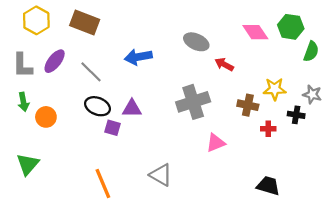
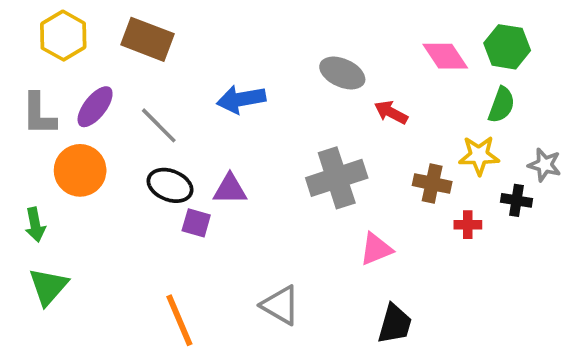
green semicircle: (311, 51) -> (501, 105), moved
green arrow: (23, 102) -> (35, 225), moved
orange circle: (46, 117) -> (80, 170), moved, size x1.4
black trapezoid: (268, 186) -> (395, 324), moved, turned 90

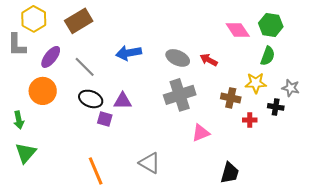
brown rectangle: (148, 39) -> (79, 21), turned -52
gray ellipse: (342, 73) -> (178, 58), moved
gray L-shape: (39, 114) -> (17, 45), moved
black trapezoid: (395, 324) -> (230, 173), moved

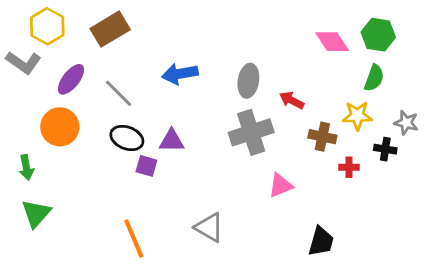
gray L-shape: (17, 45) -> (24, 63), turned -55
gray ellipse: (178, 58) -> (248, 81), turned 75
red arrow: (209, 60) -> (292, 100), moved

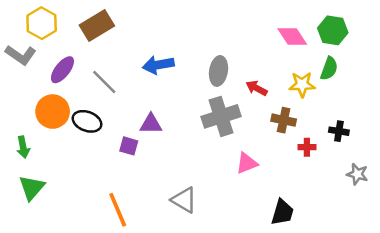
yellow star: (357, 116) -> (302, 84), moved
gray star: (406, 123) -> (357, 174), moved
black ellipse: (127, 138) -> (87, 121), moved

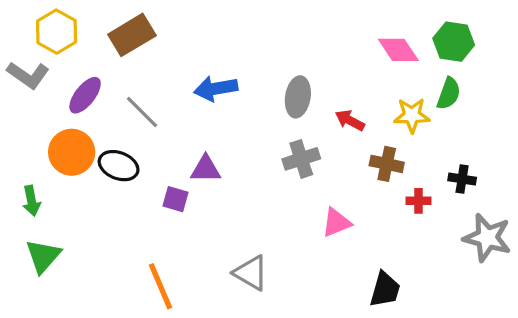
gray cross: (221, 116) -> (301, 159), size x0.7
gray star: (357, 174) -> (487, 238), size x1.6

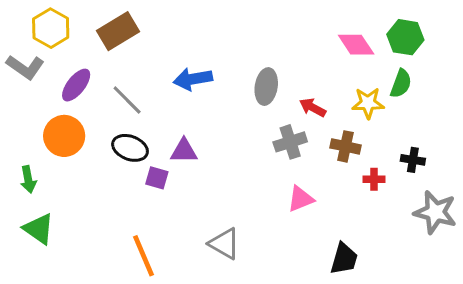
gray cross: (301, 159) -> (290, 142), moved
black ellipse: (119, 166) -> (130, 148), moved
green triangle: (43, 256) -> (39, 229), turned -36

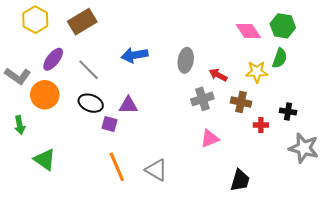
gray L-shape: (25, 67) -> (18, 76), moved
green triangle: (39, 229) -> (45, 159), moved
orange line: (143, 256) -> (117, 167), moved

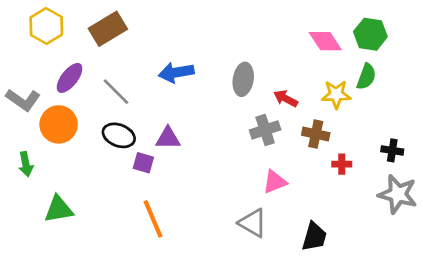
black cross: (288, 111) -> (392, 150), moved
green triangle: (45, 159) -> (59, 209), turned -45
gray triangle: (156, 170) -> (253, 223), moved

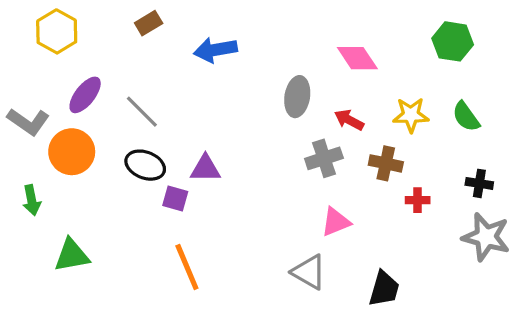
brown rectangle: (108, 29) -> (149, 23), moved, size x0.6
pink diamond: (325, 41) -> (357, 58), moved
blue arrow: (176, 72) -> (215, 50), moved
green semicircle: (366, 77) -> (466, 117), moved, turned 124

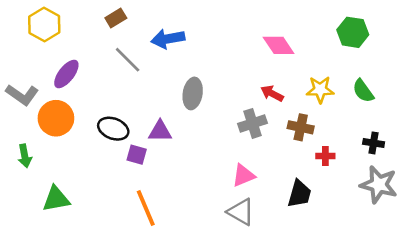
gray ellipse: (297, 97) -> (193, 93), moved
gray line: (142, 112) -> (128, 60), moved
pink triangle: (336, 222) -> (243, 175), moved
black trapezoid: (384, 289) -> (299, 194), moved

